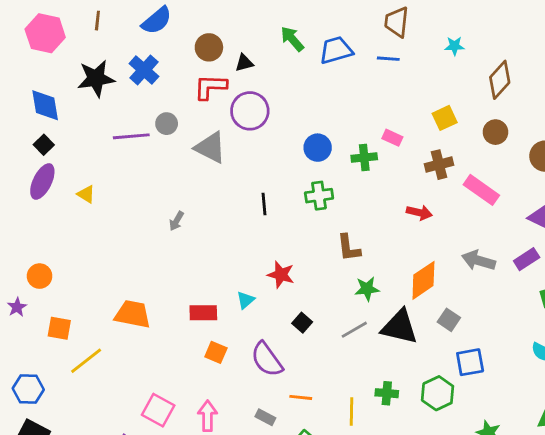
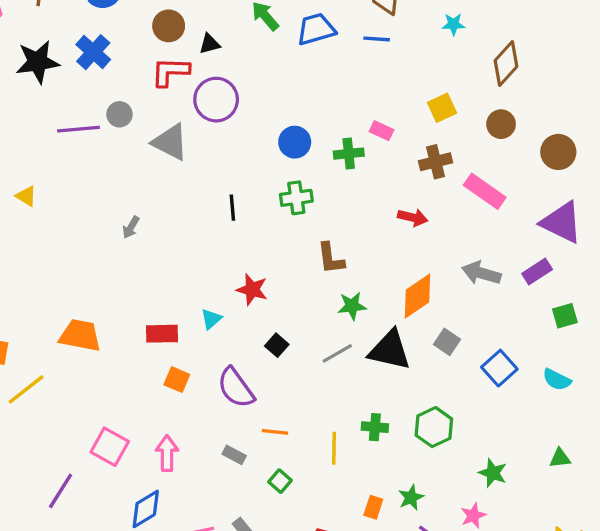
blue square: (470, 362) -> (499, 368), moved, turned -32

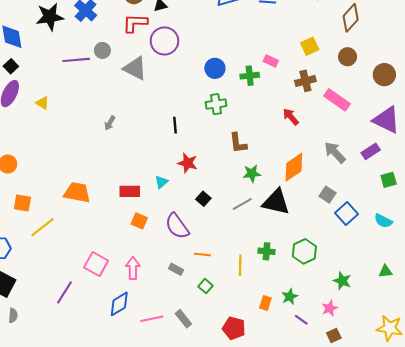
black line: (232, 208) -> (175, 125), moved
red arrow: (413, 217) -> (291, 117), turned -144
gray arrow: (481, 273) -> (335, 152), turned 30
gray square: (447, 342) -> (328, 195), moved

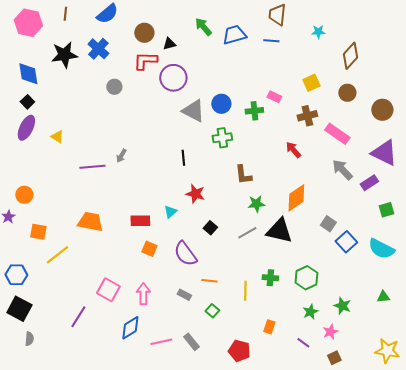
purple line: (76, 60) -> (92, 167), moved
gray triangle: (135, 68) -> (193, 111), moved
gray arrow: (335, 152) -> (342, 170), moved
cyan semicircle: (383, 221) -> (381, 249), size x1.5
green star: (290, 297) -> (310, 312), moved

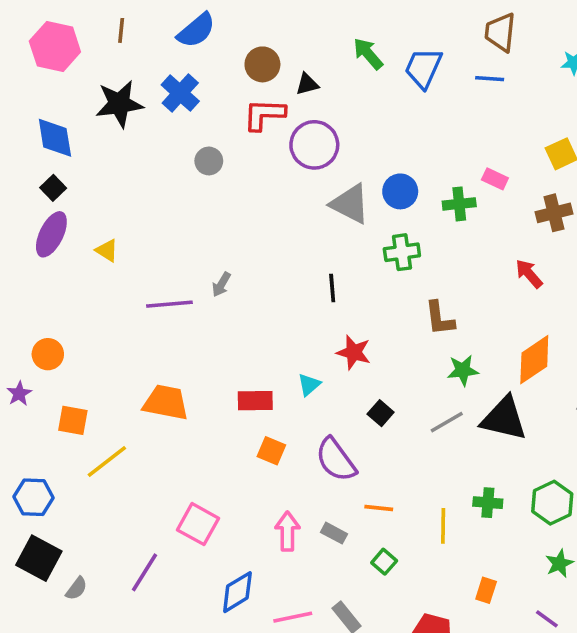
blue trapezoid: (234, 35) -> (423, 68), turned -50
pink arrow: (143, 294) -> (287, 531), moved
gray semicircle: (29, 339) -> (76, 588), moved, turned 32

